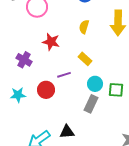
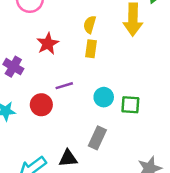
red star: (51, 42) -> (48, 44), turned 30
yellow rectangle: (85, 59) -> (91, 49), moved, turned 56
gray rectangle: (91, 104) -> (97, 138), moved

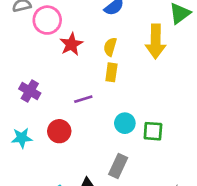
red star: (48, 44) -> (71, 44), moved
purple line: (64, 86) -> (83, 99), moved

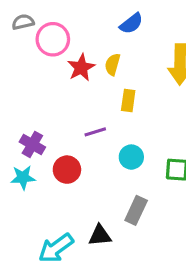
yellow semicircle: (110, 47) -> (113, 64), moved
purple cross: (30, 91) -> (32, 144), moved
cyan circle: (125, 123) -> (131, 157), moved

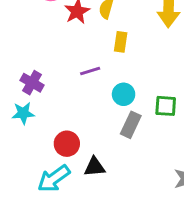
red circle: (67, 170) -> (67, 144), moved
gray rectangle: (136, 210) -> (131, 125), moved

